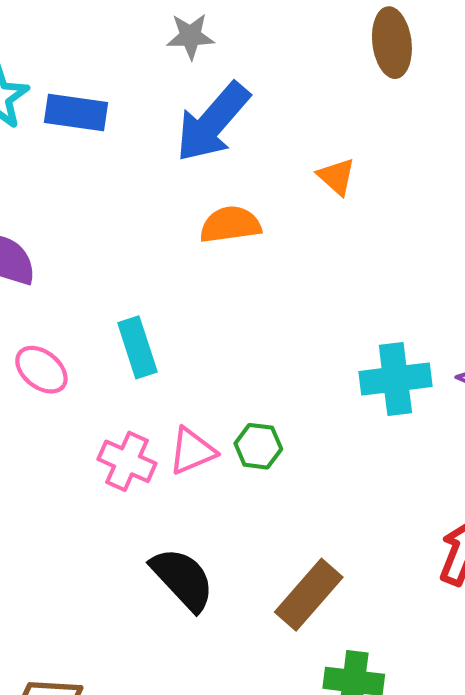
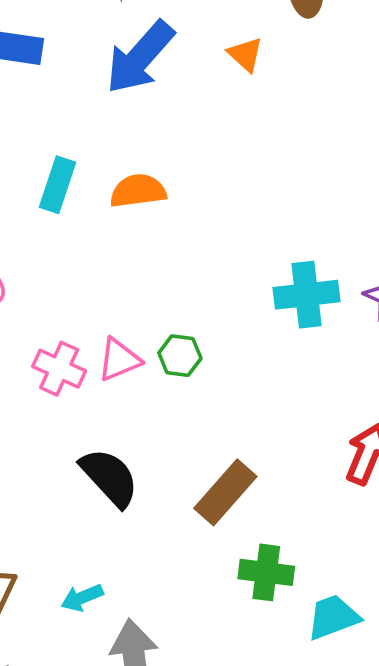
orange triangle: (336, 177) -> (245, 54), moved
orange semicircle: (230, 225) -> (138, 191), moved
cyan rectangle: (137, 347) -> (57, 185), moved, turned 36

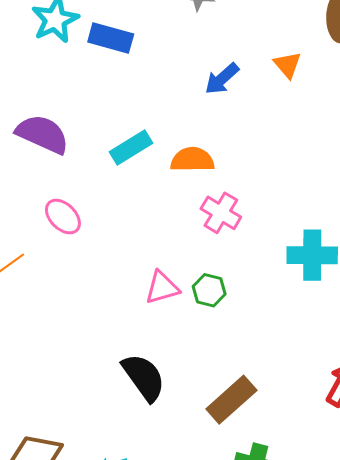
blue arrow: (140, 57) -> (222, 79), moved, size x0.6
cyan rectangle: (57, 185) -> (131, 148), turned 33
pink cross: (59, 369) -> (221, 213), moved

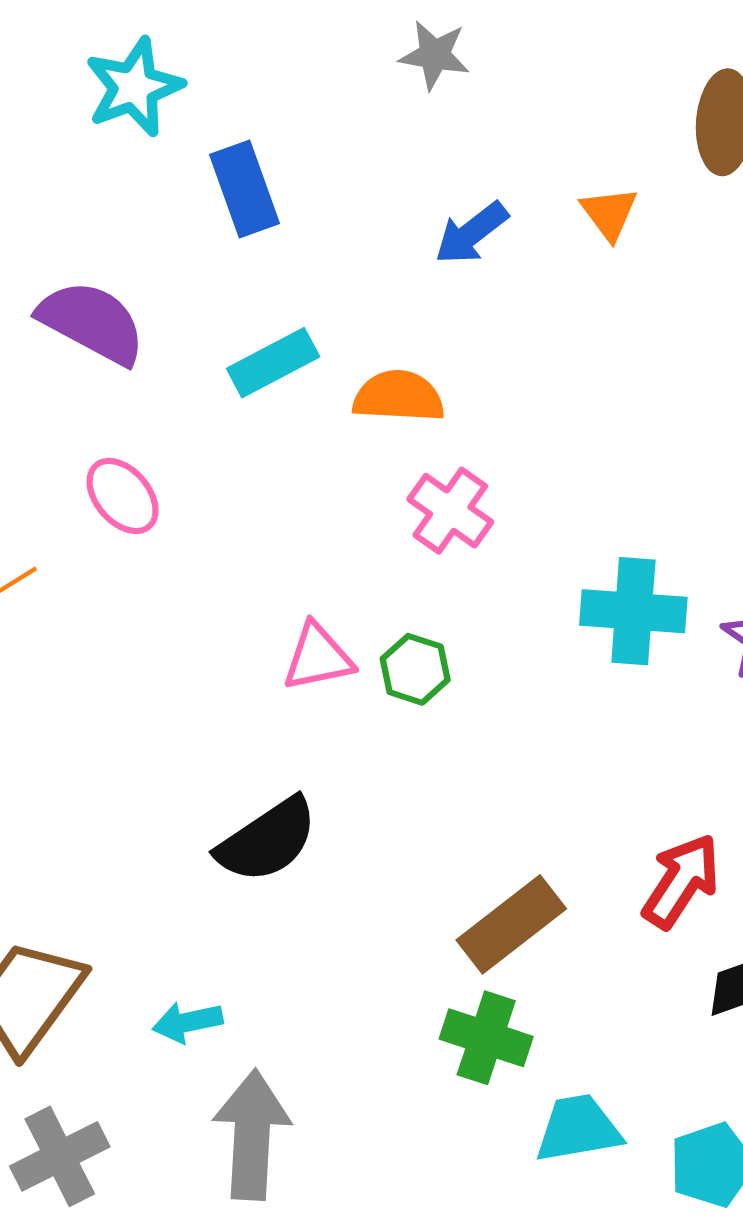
blue rectangle: (111, 38) -> (244, 189), moved, turned 51
black semicircle: (144, 377) -> (267, 840), turned 88
brown rectangle: (231, 400) -> (511, 924), moved

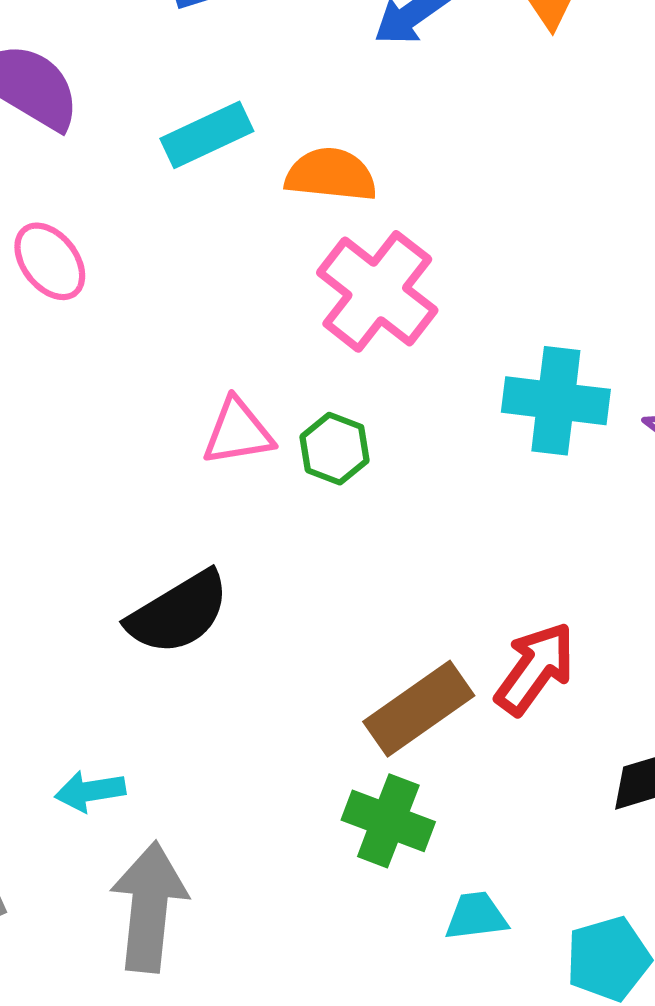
pink cross: (450, 511) -> (377, 291), size x1.4
red arrow: (681, 881) -> (535, 668), moved
cyan trapezoid: (578, 1129) -> (476, 916), size x0.7

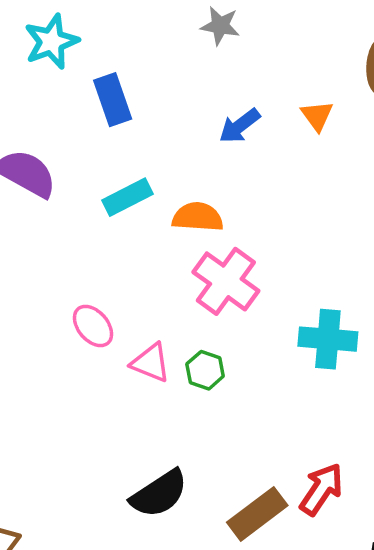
pink ellipse: (50, 261) -> (93, 326), moved
pink triangle: (238, 432) -> (151, 363), turned 33
black semicircle: (178, 613) -> (159, 494), moved

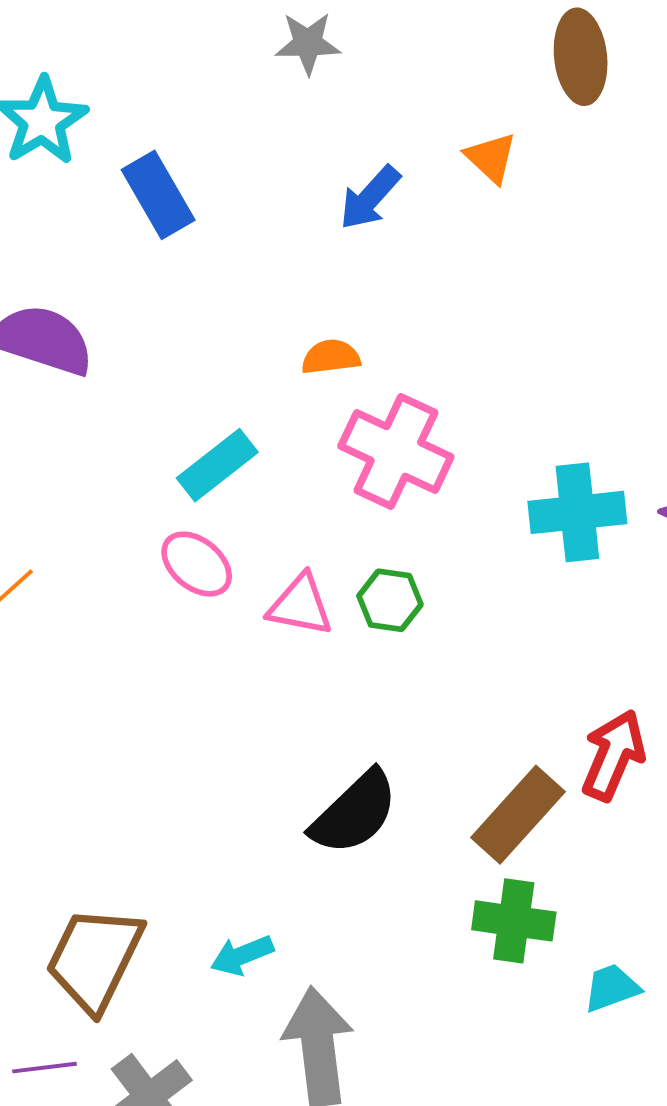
cyan rectangle: (128, 197) -> (217, 465), moved
orange semicircle: (198, 217) -> (331, 357), size x0.7

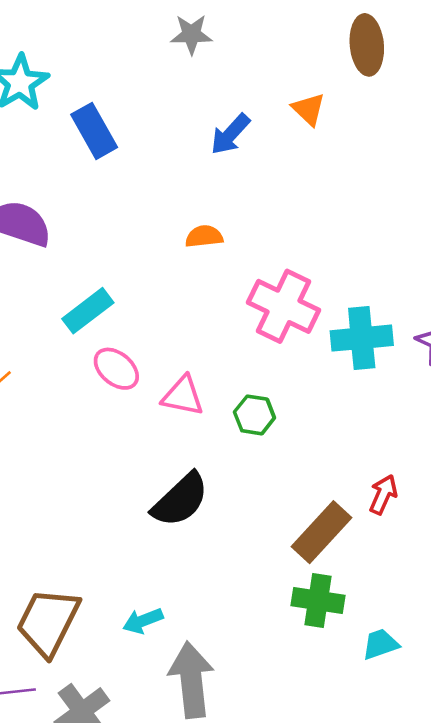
pink cross: (396, 452) -> (283, 306), moved
cyan rectangle: (217, 465) -> (88, 311), moved
green hexagon: (390, 600) -> (254, 415), moved
red arrow: (613, 755) -> (383, 494), size x0.7
black semicircle: (354, 813) -> (180, 500), moved

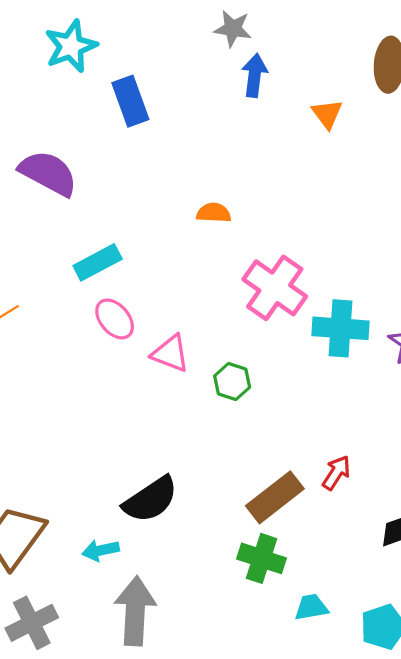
blue arrow: (230, 134) -> (255, 75), moved, turned 135
black semicircle: (180, 500) -> (151, 500), moved

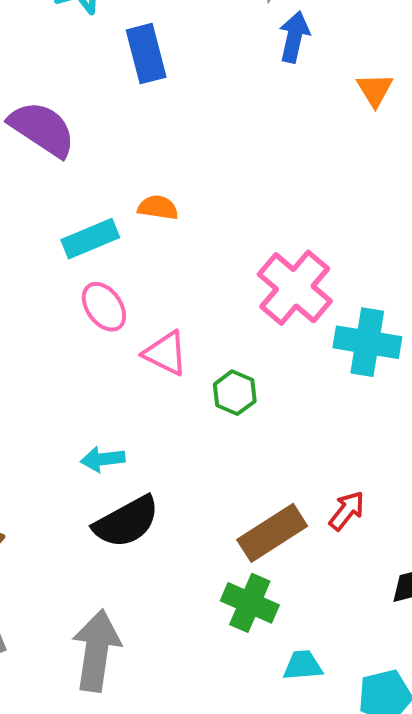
orange semicircle: (214, 213) -> (158, 208), moved
cyan arrow: (100, 550) -> (103, 459), moved

